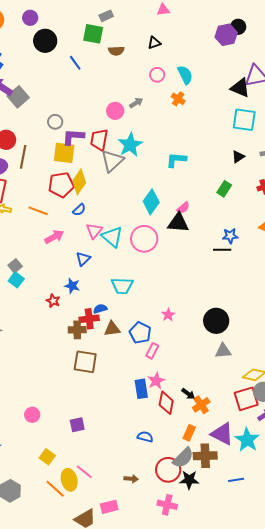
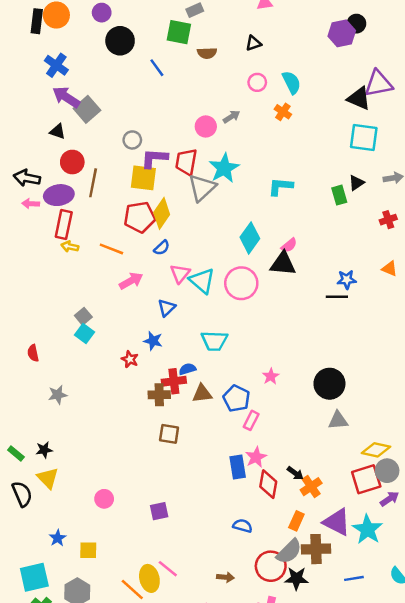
green rectangle: (224, 189) -> (339, 195), moved, turned -49
brown square: (85, 362) -> (169, 434), size x0.7
yellow square: (47, 457) -> (88, 550), moved, turned -35

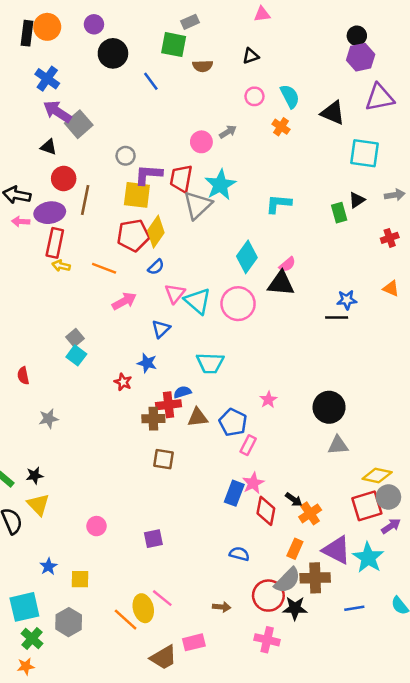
purple hexagon: (342, 33) -> (361, 57), moved
black triangle: (359, 98) -> (333, 113), moved
blue rectangle: (238, 467) -> (234, 493), turned 30

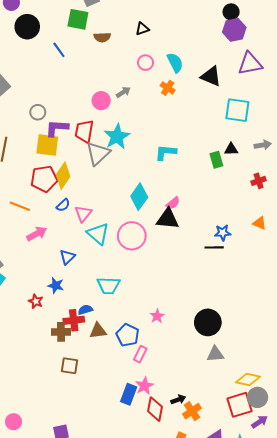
black triangle: (357, 200) -> (231, 149), turned 32
pink triangle: (175, 294) -> (83, 214), moved
black arrow: (294, 500) -> (178, 400), turned -56

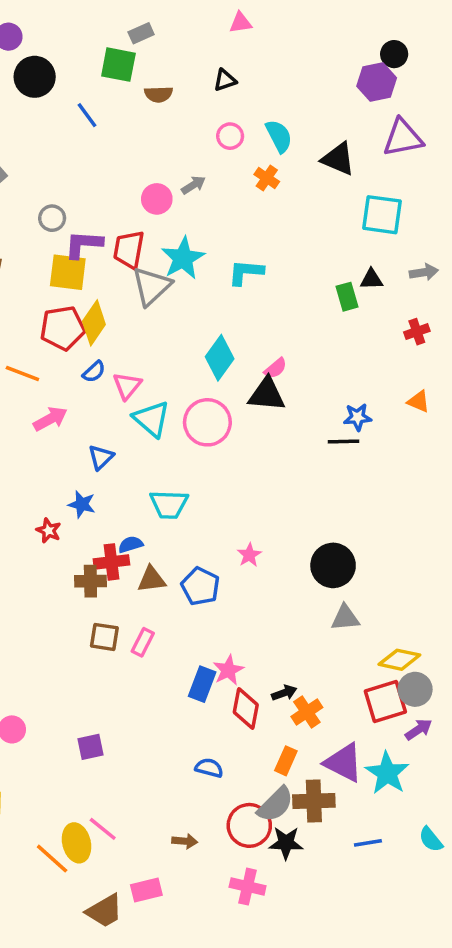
black circle: (231, 12) -> (394, 54), moved
cyan L-shape: (166, 152) -> (246, 272), moved
pink rectangle: (140, 354) -> (143, 642), moved

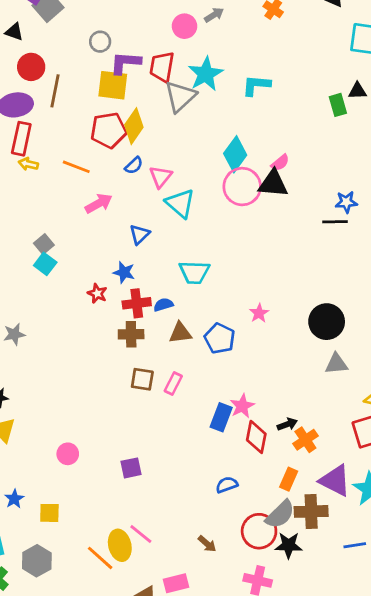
pink circle: (207, 422) -> (242, 187), moved
red cross: (111, 562) -> (137, 303), moved
blue semicircle: (209, 768) -> (227, 485), turned -35
brown arrow: (185, 841) -> (207, 544), turned 36

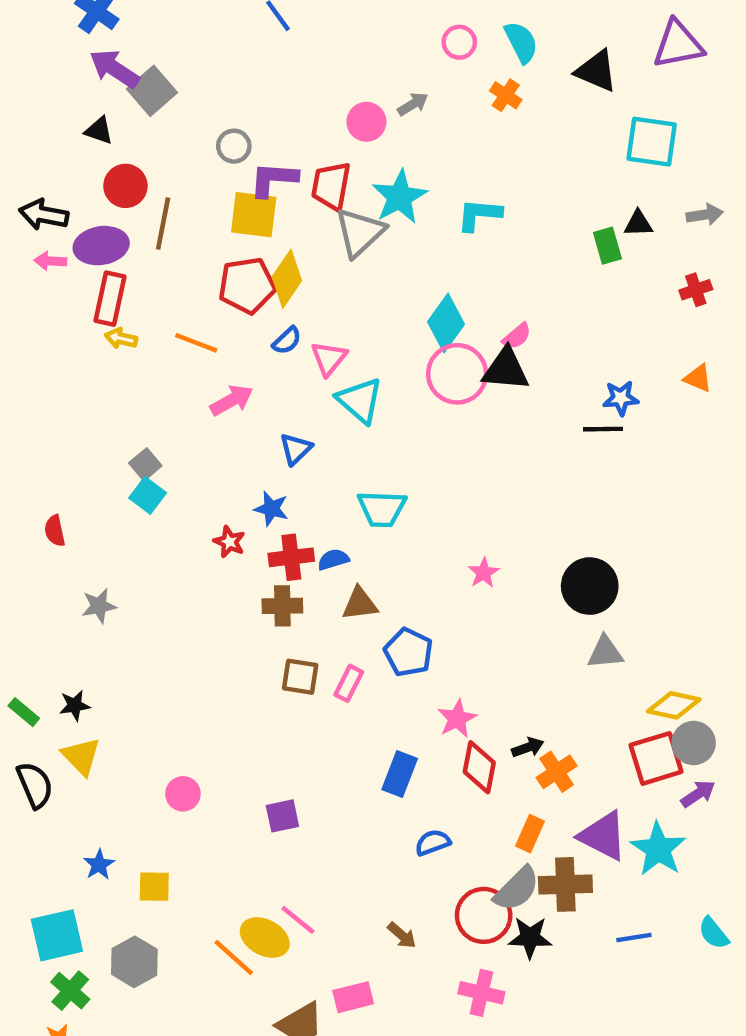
blue pentagon: (220, 338) -> (408, 652), moved
blue rectangle: (221, 417) -> (400, 774), moved
yellow ellipse: (120, 545) -> (265, 938), turned -48

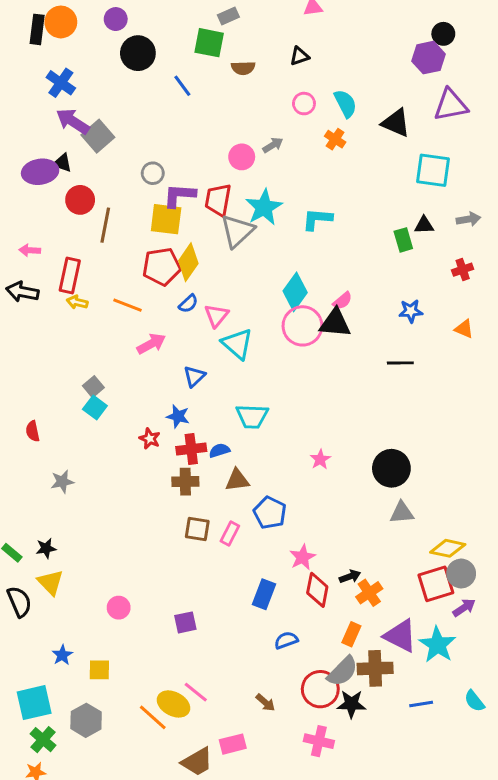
black arrow: (44, 215) -> (22, 292), moved
purple ellipse: (101, 246) -> (40, 172), moved
blue star: (621, 398) -> (411, 311), moved

